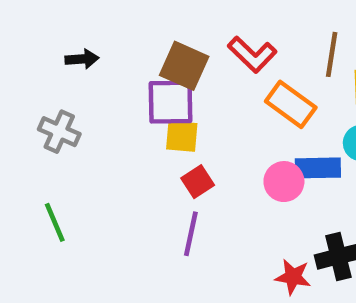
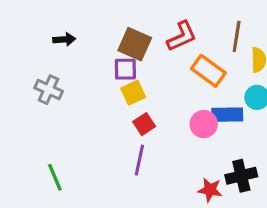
red L-shape: (252, 54) -> (182, 36), turned -68
purple square: (170, 102) -> (125, 69), size x0.7
yellow square: (182, 136) -> (133, 93), turned -30
green line: (55, 222) -> (55, 177), moved

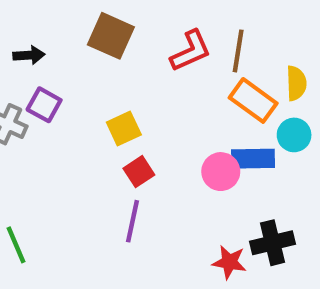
brown line: (237, 36) -> (238, 51), moved
brown square: (135, 44) -> (111, 36), moved
purple square: (125, 69) -> (44, 105), moved, turned 30
orange rectangle: (208, 71) -> (253, 100), moved

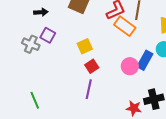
orange rectangle: (253, 100) -> (125, 26), moved
blue rectangle: (253, 159) -> (145, 60), turned -60

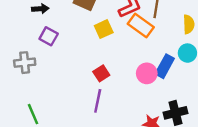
gray cross: (31, 44) -> (25, 63), moved, turned -30
yellow square: (85, 46) -> (104, 29), moved

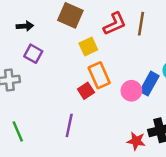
orange rectangle: (141, 25) -> (99, 75), moved, turned 30
purple line: (98, 101) -> (69, 125), moved

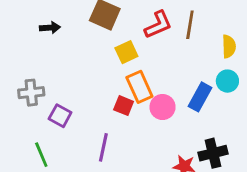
purple square: (33, 54) -> (60, 116), moved
red square: (86, 91) -> (124, 106), turned -35
pink circle: (131, 91) -> (163, 107), moved

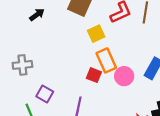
black arrow: (50, 28) -> (37, 15), turned -32
purple square: (60, 116) -> (45, 94), moved

